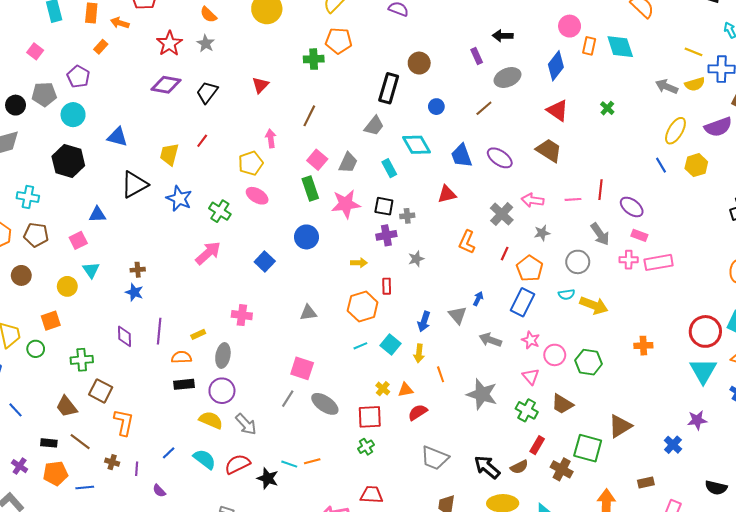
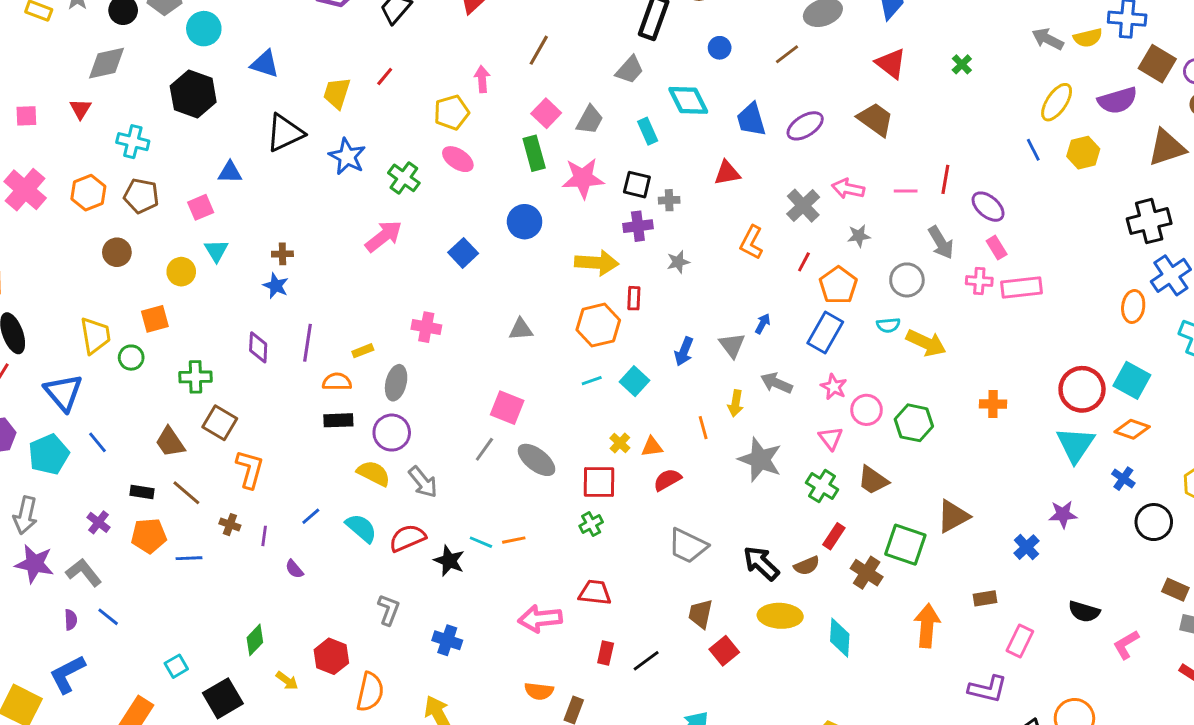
purple ellipse: (500, 158) -> (805, 126), turned -70
pink rectangle: (639, 235) -> (997, 248), turned 35
yellow arrow: (359, 263) -> (597, 263), size x1.8
yellow arrow: (419, 353) -> (736, 403), moved

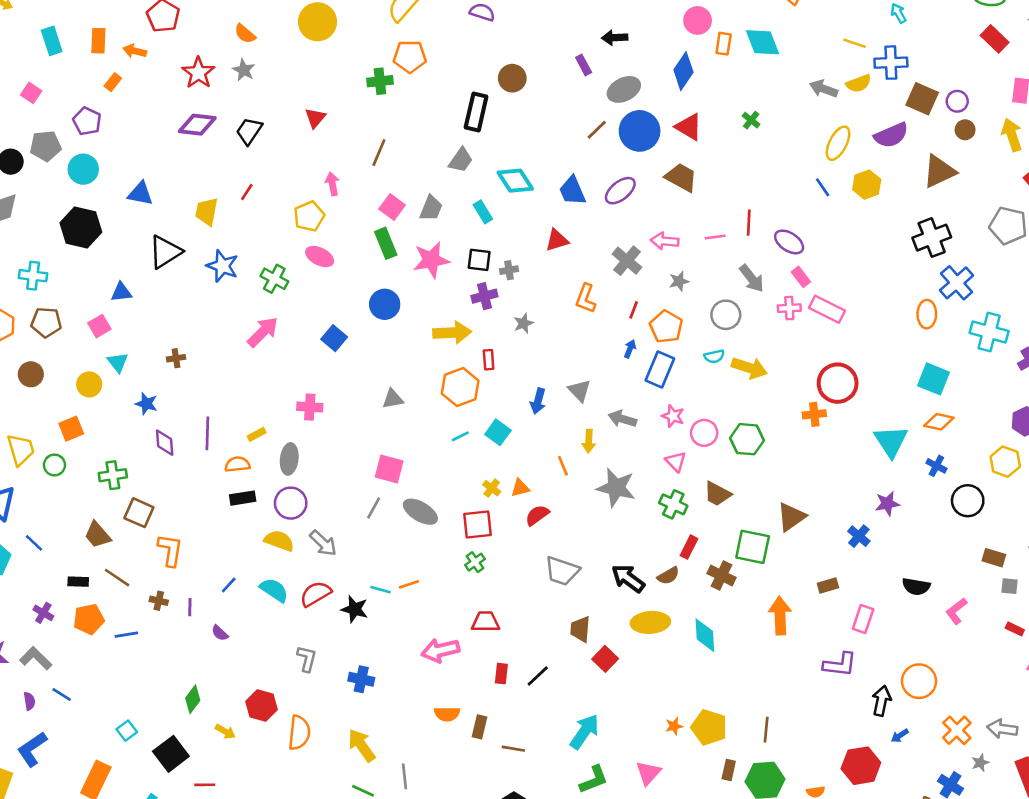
blue circle: (720, 48) -> (640, 131), moved, size x2.0
blue star: (276, 286) -> (146, 404), moved
pink rectangle: (1021, 287) -> (827, 309), turned 40
blue arrow: (763, 324) -> (630, 349), moved
red circle: (1082, 389) -> (838, 383), moved

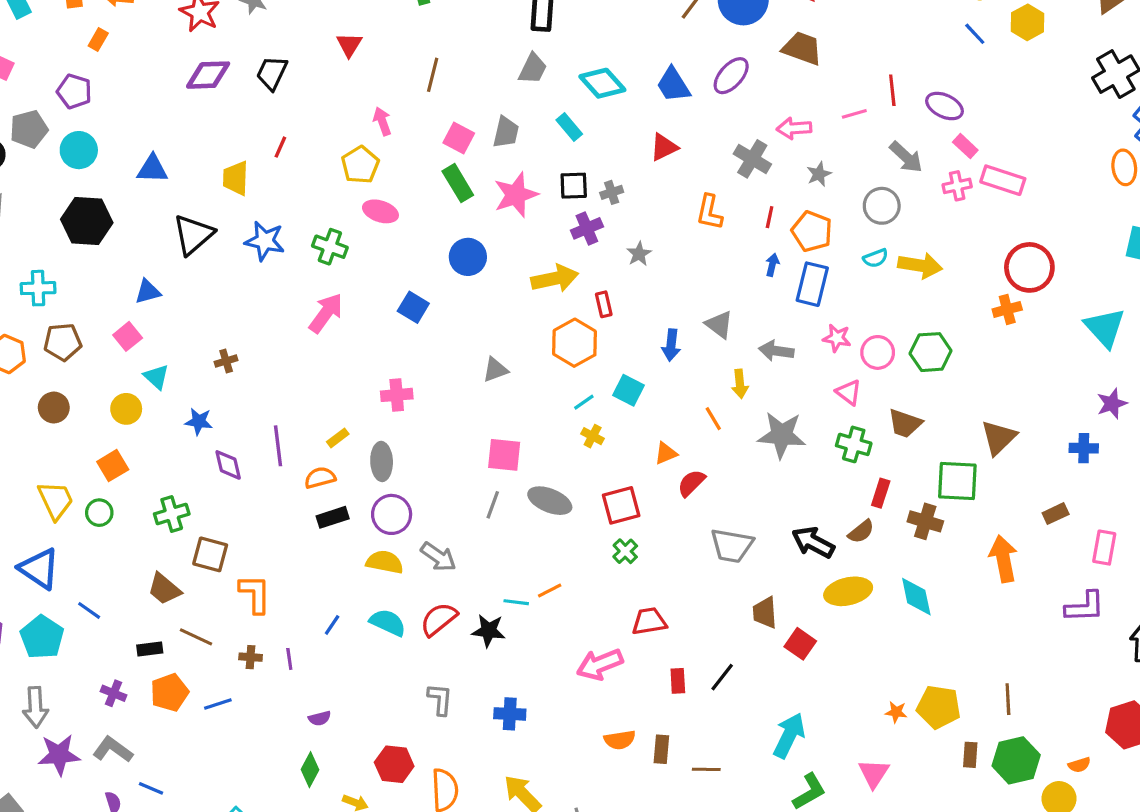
yellow cross: (492, 488) -> (593, 436), moved
blue cross: (859, 536) -> (1084, 448), turned -30
purple semicircle: (220, 633) -> (320, 718), moved, turned -48
orange star: (674, 726) -> (896, 712), turned 30

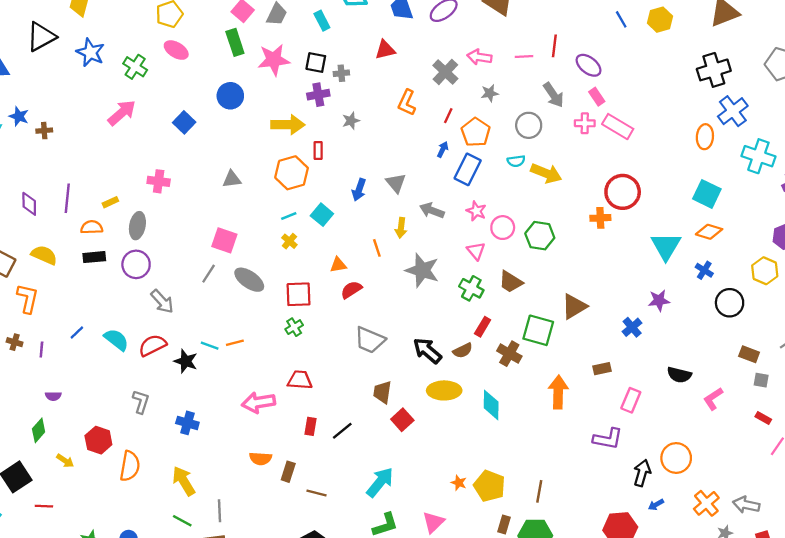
blue star: (199, 421) -> (19, 116), moved
blue cross: (1084, 448) -> (632, 327), turned 36
yellow semicircle: (385, 562) -> (44, 255), moved

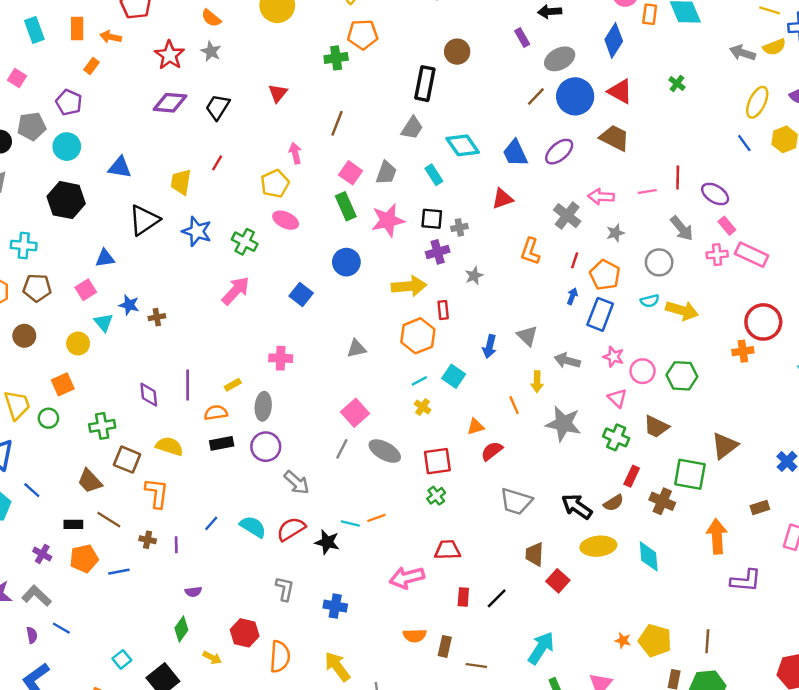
pink square: (224, 240) -> (355, 413), turned 35
purple L-shape: (608, 439) -> (746, 581), moved

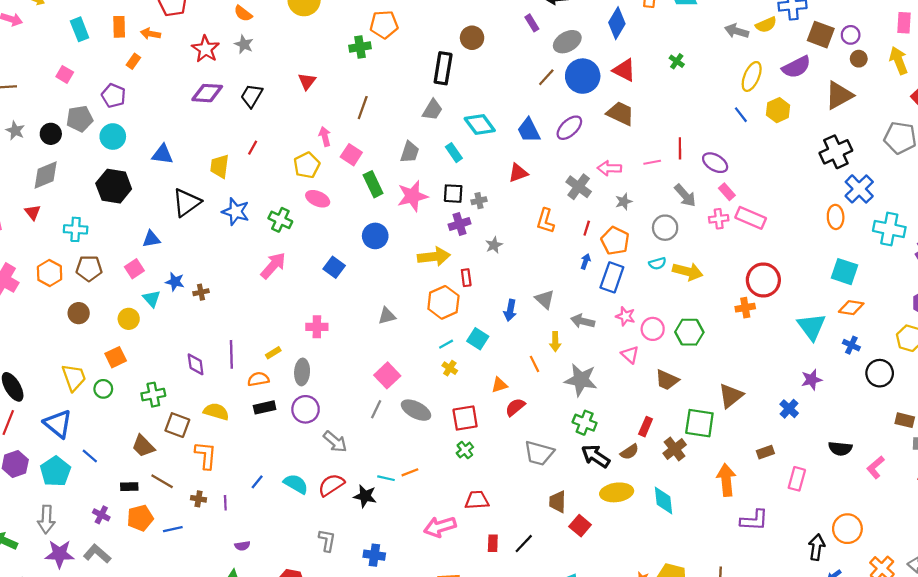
pink square: (351, 173) -> (351, 155), moved
green cross: (616, 437) -> (585, 423), moved
brown cross: (662, 501) -> (675, 449), turned 30

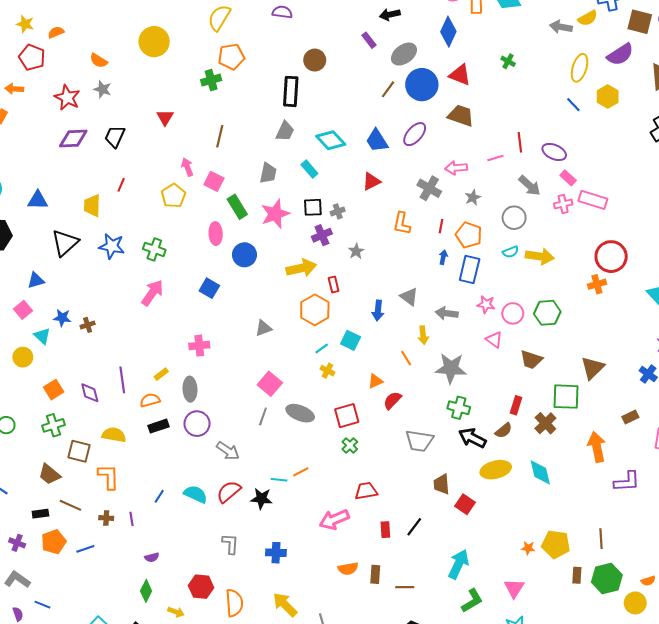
pink ellipse: (318, 199) -> (216, 234), moved, turned 70
orange square: (116, 357) -> (54, 390), moved

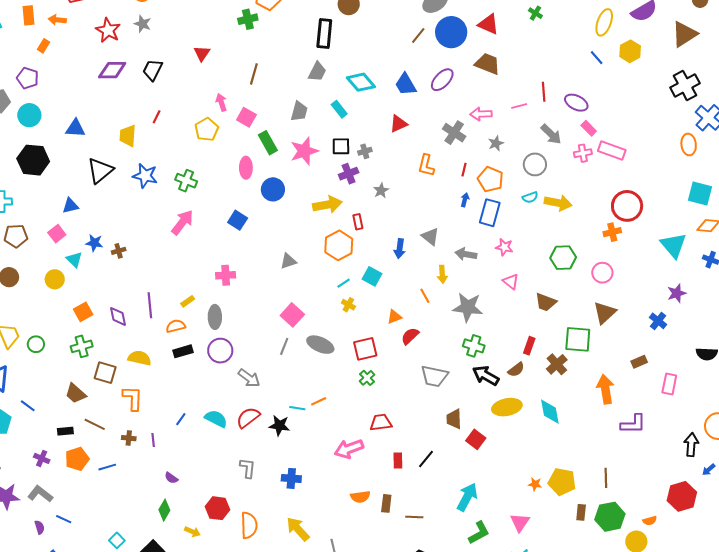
pink circle: (513, 313) -> (602, 273), moved
purple semicircle: (152, 557) -> (171, 478), turned 48

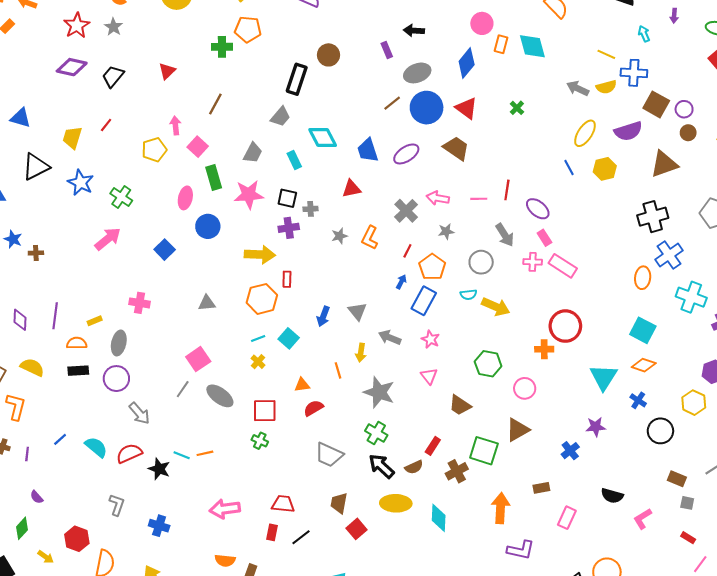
gray star: (381, 191) -> (339, 236), moved
green cross: (367, 378) -> (260, 441), turned -35
red trapezoid: (381, 422) -> (283, 504), moved

